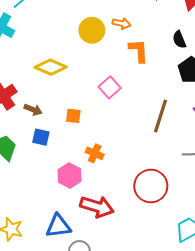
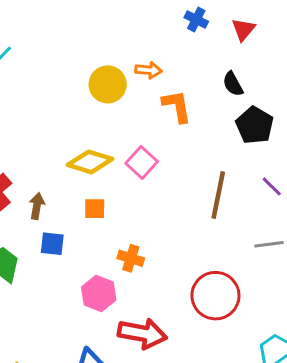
yellow diamond: (51, 67) -> (90, 162), moved
brown arrow: (33, 110) -> (37, 206), turned -96

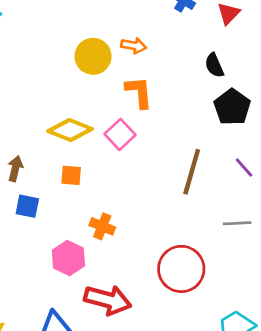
orange L-shape: (177, 106) -> (139, 92), moved

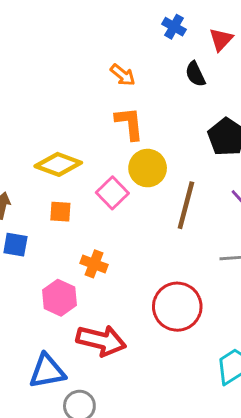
orange arrow: (134, 46) -> (123, 75), turned 30
yellow circle: (93, 56) -> (148, 168), moved
black semicircle: (214, 65) -> (195, 74), moved
pink square: (120, 134) -> (112, 193), moved

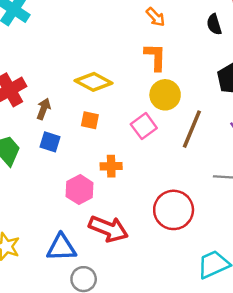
pink square: (112, 193) -> (144, 126), moved
orange cross: (94, 264) -> (111, 166), turned -30

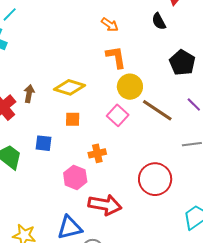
brown arrow: (44, 109) -> (29, 94), moved
brown line: (192, 129) -> (157, 110), turned -68

